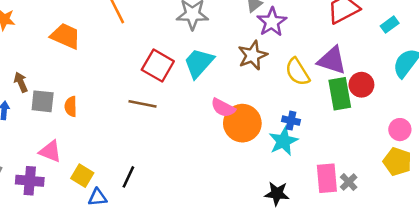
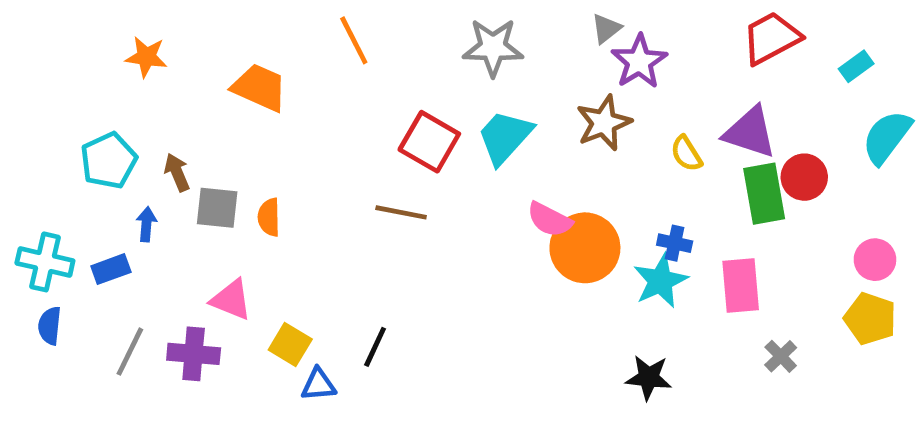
yellow semicircle: (297, 72) -> (686, 154), size x0.7
pink rectangle: (327, 178) -> (741, 286), moved

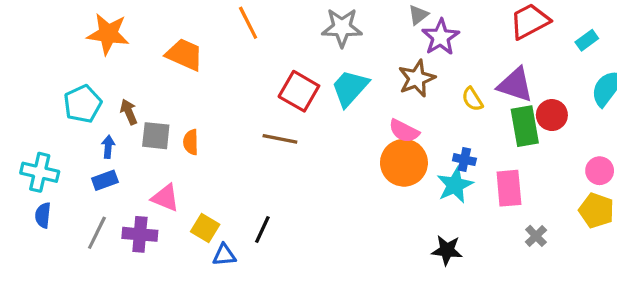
orange star: (146, 57) -> (108, 34), size x1.5
pink semicircle: (550, 220) -> (404, 131), moved
blue rectangle: (111, 269) -> (105, 180), moved

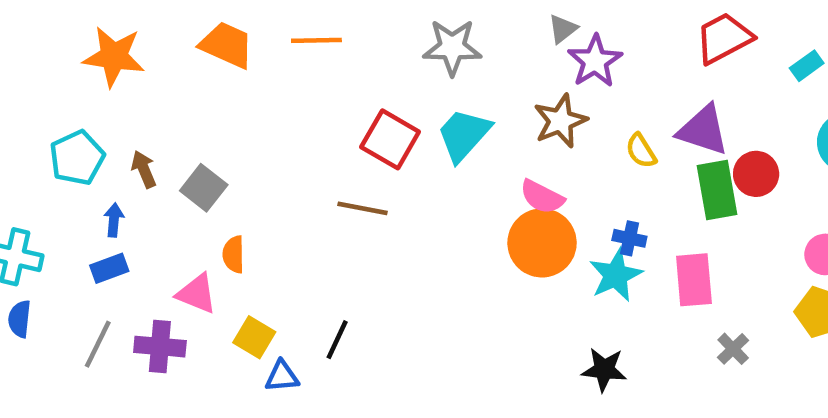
orange line: (248, 23) -> (316, 40), turned -64
orange trapezoid: (184, 55) -> (227, 45), moved
gray square: (156, 136) -> (204, 188), moved, turned 32
orange semicircle: (191, 142) -> (234, 254), moved

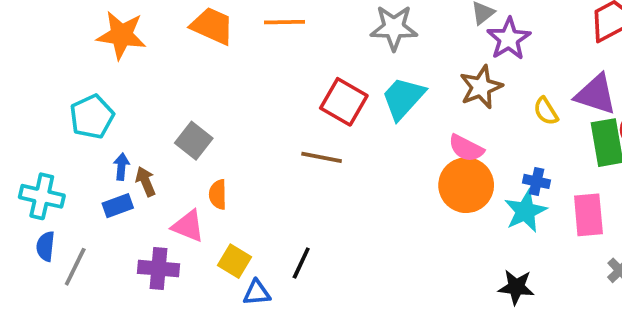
brown arrow: (144, 169) -> (146, 181), moved
gray line: (98, 344) -> (75, 267), moved

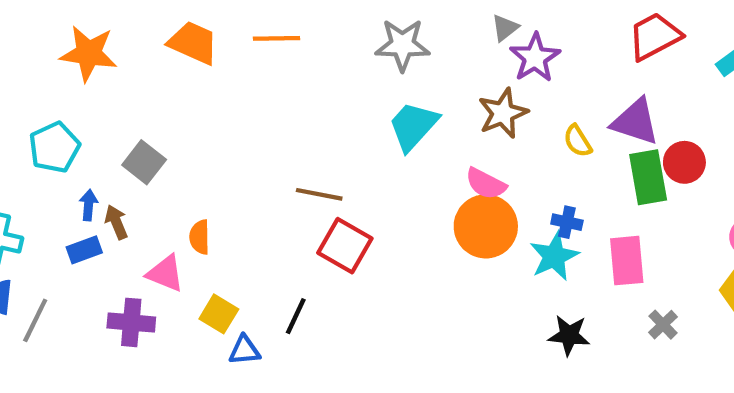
red square: (344, 102) -> (345, 246), moved
gray square: (194, 141) -> (144, 162), moved
black star: (516, 287) -> (569, 335), moved

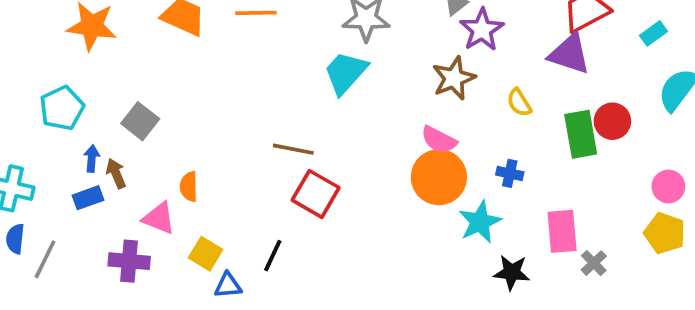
purple triangle: (635, 122) -> (569, 54), moved
cyan trapezoid: (413, 126) -> (346, 73), moved
cyan star: (554, 256) -> (480, 222), moved
pink rectangle: (627, 261) -> (562, 231), moved

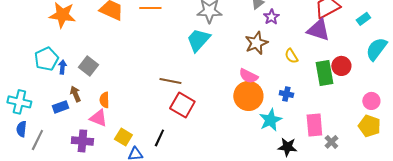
purple star: (482, 30) -> (271, 17), size x0.7
blue arrow: (92, 159) -> (62, 67), moved
orange semicircle: (189, 187) -> (104, 100), moved

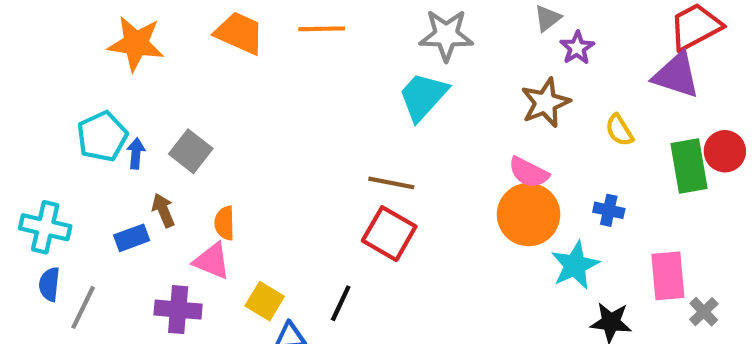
brown line: (170, 81) -> (391, 183), moved

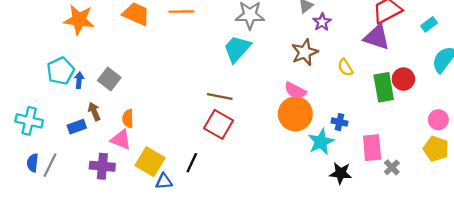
blue cross: (609, 210) -> (339, 122), moved
blue semicircle: (49, 284) -> (33, 163), moved
yellow square: (265, 301) -> (150, 162), size x1.4

